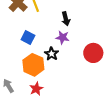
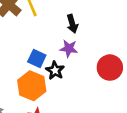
blue square: (28, 37) -> (37, 59), moved

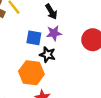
blue square: (37, 59) -> (34, 38), moved

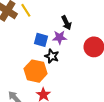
black arrow: (51, 12) -> (66, 23), moved

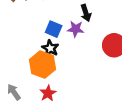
black star: (52, 56) -> (50, 48), moved

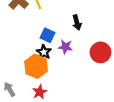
purple star: (76, 29) -> (65, 47), moved

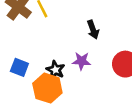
blue square: (48, 35) -> (19, 67), moved

